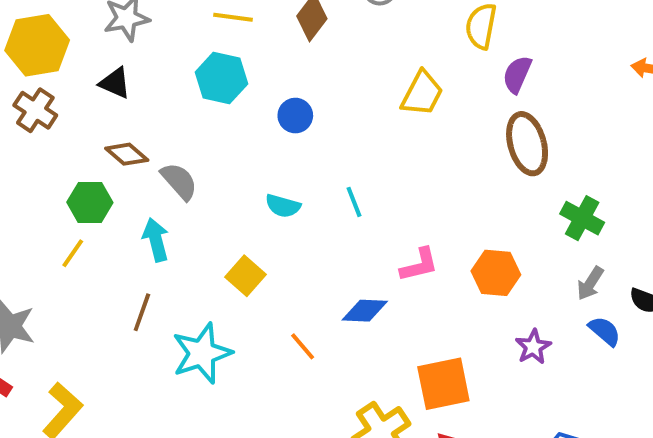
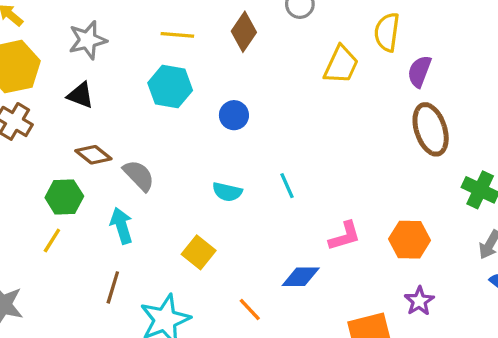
yellow trapezoid: (422, 93) -> (341, 65), moved
purple star: (533, 347) -> (419, 301), moved

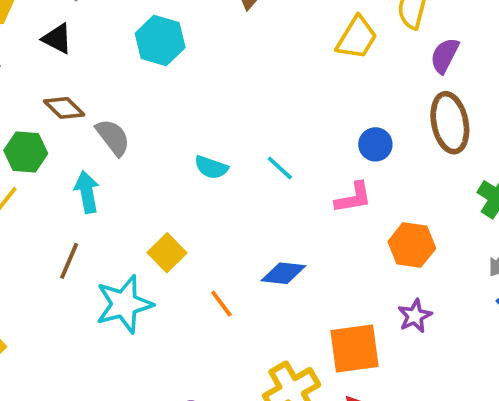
blue circle: (234, 115) -> (375, 144), moved
cyan line: (287, 186) -> (280, 168), turned -30
pink L-shape: (345, 236) -> (353, 198), moved
yellow square: (199, 252) -> (167, 253), moved

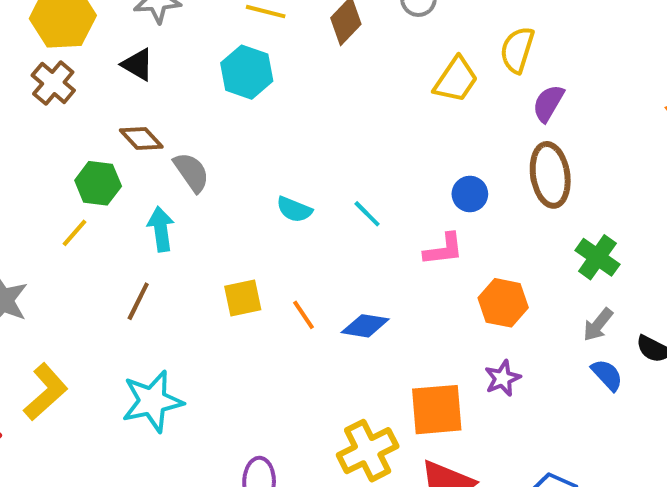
yellow square: (167, 253) -> (243, 298), turned 30
cyan star: (124, 304) -> (152, 401), moved
orange line: (221, 304) -> (304, 315), moved

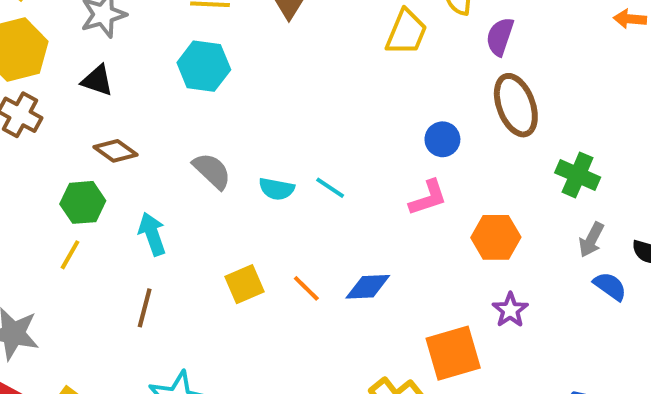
gray semicircle: (191, 172) -> (212, 171), moved
cyan line: (367, 214) -> (330, 188), moved

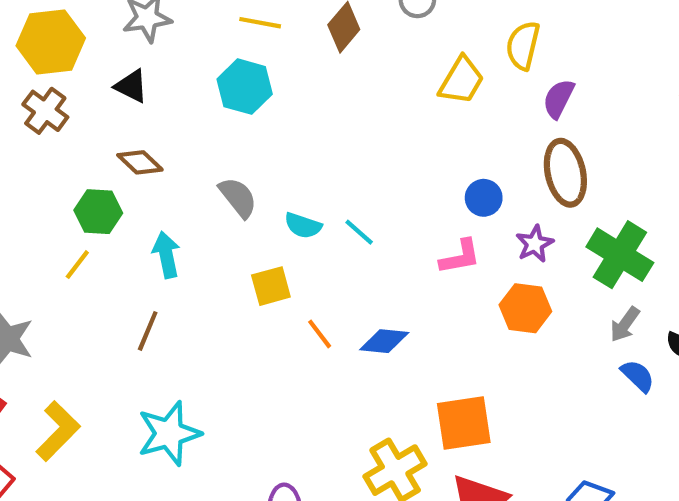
green cross: (578, 175) -> (620, 255), size x1.4
yellow square: (245, 284) -> (271, 286), moved
purple star: (510, 310) -> (535, 244), moved

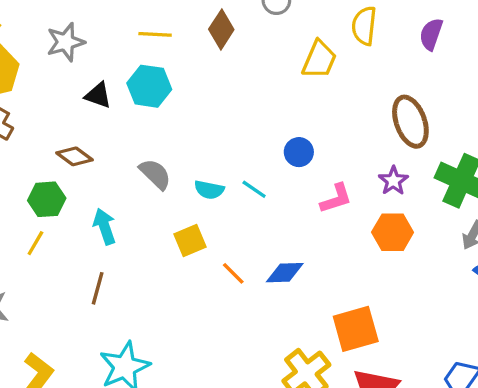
black triangle: (131, 86) -> (98, 95), moved
purple semicircle: (559, 99) -> (431, 34), moved
blue circle: (484, 198) -> (299, 152), moved

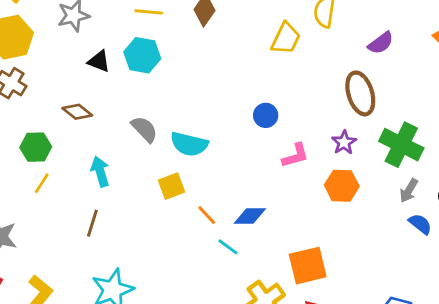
purple semicircle: (431, 34) -> (381, 43), moved, turned -148
cyan line: (254, 189) -> (228, 247), moved
cyan semicircle: (209, 190) -> (189, 144), size x1.5
green hexagon: (47, 199) -> (36, 147), moved

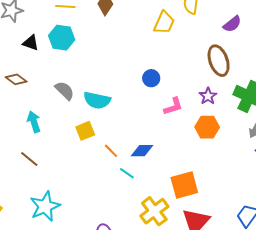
brown line: (92, 223) -> (29, 159), turned -66

